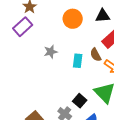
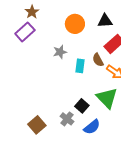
gray star: (51, 52) -> (60, 52), moved

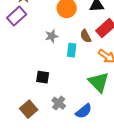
brown semicircle: (98, 60) -> (86, 36), moved
black square: (82, 106) -> (43, 77), moved, turned -32

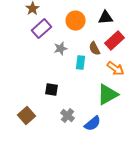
purple rectangle: (17, 16) -> (42, 29), moved
green triangle: (99, 82) -> (108, 95), turned 45
brown square: (29, 109) -> (27, 116), moved

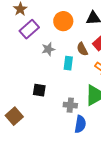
gray cross: (68, 116) -> (70, 105), moved, turned -32
blue semicircle: (93, 124) -> (80, 124), turned -42

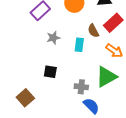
gray star: (48, 49) -> (53, 38), moved
blue semicircle: (80, 124) -> (91, 106), turned -54

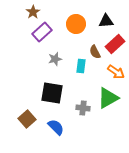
black square: (50, 72) -> (52, 93), size x1.6
blue semicircle: (91, 106) -> (56, 127), moved

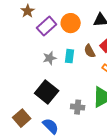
purple rectangle: (42, 32) -> (47, 26), moved
cyan rectangle: (81, 66) -> (70, 56), moved
black square: (52, 93) -> (47, 92), turned 30

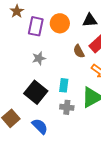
purple rectangle: (47, 26) -> (36, 26), turned -36
cyan rectangle: (70, 56) -> (64, 85), moved

